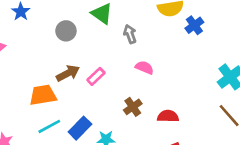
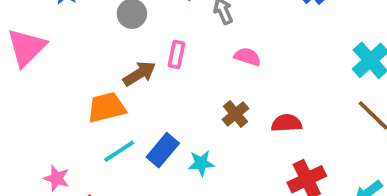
pink rectangle: (96, 76) -> (177, 54), moved, turned -30

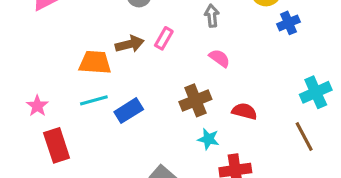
brown cross: (235, 114) -> (195, 100), size x1.4
red semicircle: (287, 123) -> (244, 111), moved
cyan star: (201, 163) -> (208, 139), moved

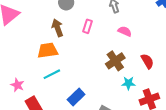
brown arrow: (130, 44) -> (57, 28), moved, turned -84
blue rectangle: (129, 111) -> (76, 97), moved
red semicircle: (244, 111) -> (147, 61), turned 56

